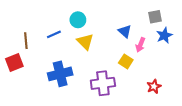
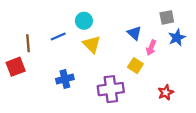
blue cross: (60, 74) -> (65, 79), size x0.7

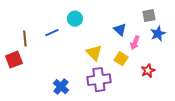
yellow triangle: (92, 44) -> (94, 53), moved
blue cross: (65, 79) -> (61, 87), moved, turned -35
red star: (166, 92) -> (148, 71), moved

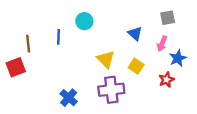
blue line: (52, 33) -> (58, 37), turned -64
blue star: (158, 34) -> (178, 58), moved
pink arrow: (135, 43) -> (162, 44), moved

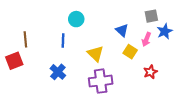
blue line: (58, 37) -> (63, 40), moved
blue star: (178, 58) -> (165, 31), moved
yellow square: (136, 66) -> (130, 52), moved
blue cross: (69, 98) -> (58, 72), moved

